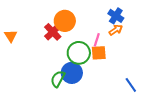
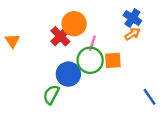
pink line: (97, 40) -> (92, 43), moved
blue circle: (72, 73) -> (68, 74), moved
green semicircle: (58, 79) -> (51, 95), moved

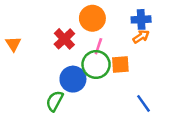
blue cross: (132, 18) -> (141, 19), turned -36
orange circle: (74, 24) -> (92, 18), moved
blue line: (150, 97) -> (144, 103), moved

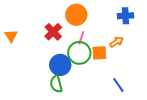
blue cross: (141, 19) -> (125, 16), moved
orange arrow: (141, 37) -> (116, 42), moved
green semicircle: (55, 101) -> (56, 84), moved, turned -42

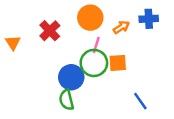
red cross: (53, 32) -> (50, 31), moved
orange arrow: (116, 42) -> (121, 27), moved

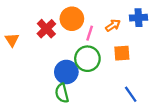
orange circle: (90, 18) -> (72, 19), moved
pink line: (96, 45) -> (90, 33), moved
orange square: (118, 63) -> (122, 53), moved

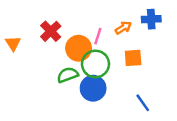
orange circle: (72, 19) -> (79, 48), moved
blue circle: (66, 72) -> (93, 88), moved
green semicircle: (62, 93) -> (68, 75), moved, turned 84

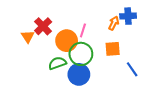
orange arrow: (123, 28) -> (114, 23), moved, turned -32
orange triangle: (13, 43) -> (28, 37), moved
blue line: (143, 103) -> (132, 69), moved

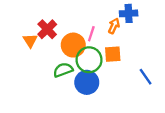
blue cross: (128, 16) -> (129, 13), moved
orange arrow: (114, 23) -> (114, 26), moved
orange square: (113, 49) -> (113, 54), moved

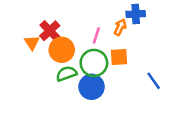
orange circle: (73, 45) -> (62, 50), moved

